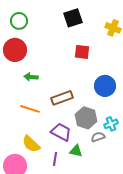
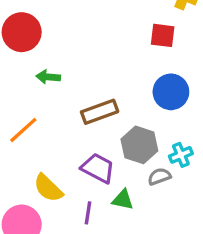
red square: (82, 52) -> (163, 35), moved
orange line: (30, 109) -> (23, 130), moved, turned -60

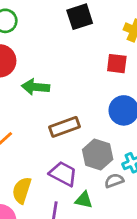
green arrow: (48, 77) -> (36, 87), moved, size x1.4
yellow semicircle: (48, 188) -> (22, 190), turned 64

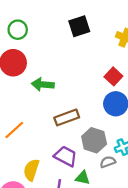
red square: (117, 64) -> (113, 76), moved, turned 36

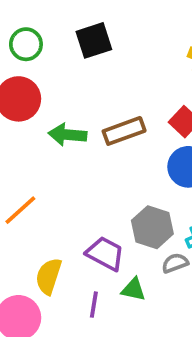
black square: (79, 26) -> (94, 40), moved
brown rectangle: (67, 117) -> (124, 131), moved

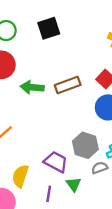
green triangle: (133, 289) -> (74, 184), turned 42

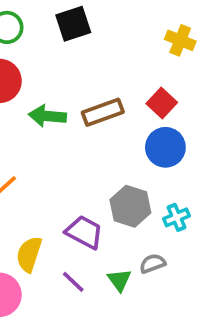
gray semicircle: (100, 168) -> (153, 263), moved
green triangle: (74, 184) -> (119, 280), moved
purple line: (49, 194) -> (73, 282), turned -56

